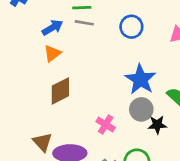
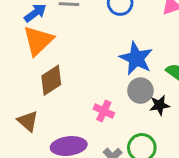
orange triangle: (52, 53) -> (38, 41), size x1.6
brown triangle: (43, 142) -> (28, 121), moved

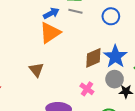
brown diamond: (51, 80) -> (93, 58), moved
brown triangle: (28, 121) -> (36, 70), moved

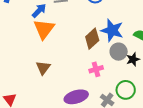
brown triangle: (36, 70) -> (43, 68), turned 35
pink cross: (87, 89) -> (96, 69), turned -32

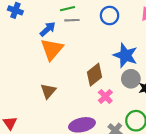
brown diamond: (92, 39) -> (95, 75), moved
pink cross: (96, 69) -> (105, 96), turned -32

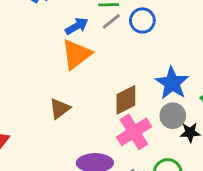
blue circle: (110, 15) -> (142, 20), moved
gray line: (72, 20) -> (111, 21), turned -48
pink cross: (105, 96) -> (134, 132), size x1.6

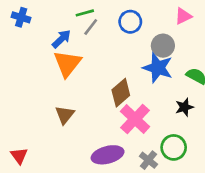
blue circle: (142, 20) -> (130, 22), moved
gray circle: (173, 116) -> (163, 46), moved

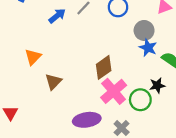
orange triangle: (67, 64) -> (33, 57), moved, size x0.7
blue star: (158, 68) -> (148, 48), moved, size x0.7
green circle: (174, 147) -> (140, 100), moved

